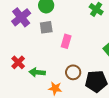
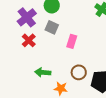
gray square: (46, 27) -> (52, 27), turned 32
red cross: (18, 62) -> (29, 40), moved

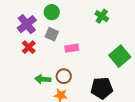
pink rectangle: (72, 41) -> (72, 48), turned 64
brown circle: (79, 72) -> (64, 76), moved

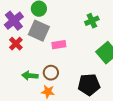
green cross: (102, 16) -> (92, 21), moved, turned 32
gray square: (52, 34) -> (39, 31), size x1.5

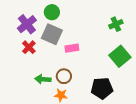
green cross: (92, 21) -> (116, 24), moved

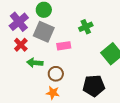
green cross: (116, 24) -> (86, 27), moved
green arrow: (43, 79) -> (35, 63), moved

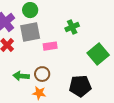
gray square: (44, 32) -> (30, 32), turned -35
green arrow: (35, 63) -> (21, 76), moved

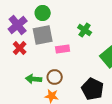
green cross: (72, 27) -> (85, 30), turned -32
black pentagon: (80, 86) -> (93, 89), turned 30

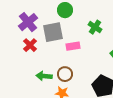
green circle: (43, 13) -> (65, 10), moved

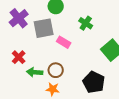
red cross: (30, 45) -> (19, 57), moved
pink rectangle: (73, 46) -> (64, 42), turned 40

